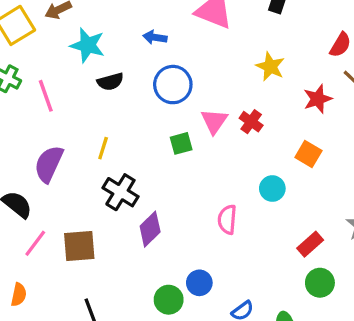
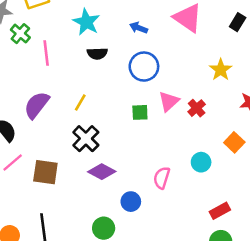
purple diamond: (150, 229) -> (102, 172), turned 60
blue circle: (199, 283) -> (131, 202), moved

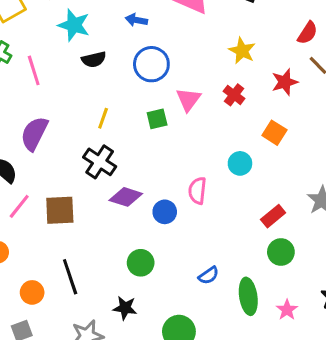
yellow line: (80, 102) -> (103, 118), moved
red cross: (197, 108) -> (234, 95), moved
blue circle: (131, 202) -> (165, 212), moved

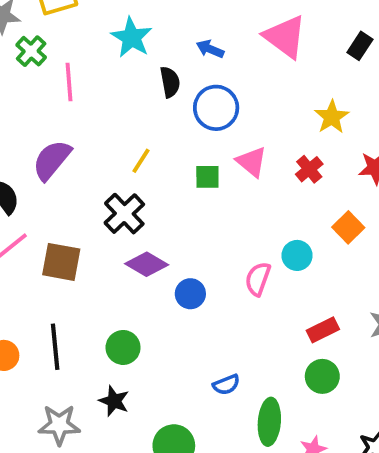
black semicircle: (94, 59) -> (170, 82), moved, turned -100
pink triangle: (188, 99) -> (252, 162), turned -40
pink semicircle: (197, 191) -> (258, 279), moved
green circle: (141, 263) -> (123, 347), moved

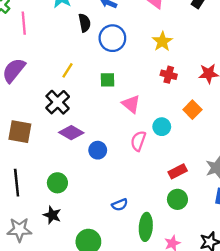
yellow star: (332, 117) -> (162, 41), moved
pink triangle: (252, 162) -> (131, 104), moved
red cross: (309, 169) -> (169, 75), turned -35

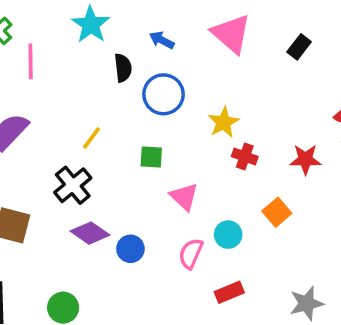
yellow star: (162, 41) -> (224, 122), moved
blue circle: (98, 150) -> (130, 249), moved
red rectangle: (178, 171) -> (229, 292), moved

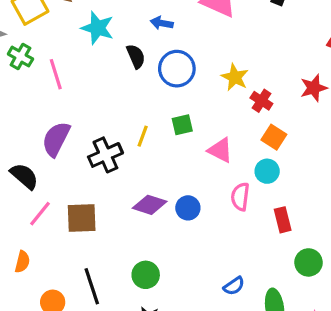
yellow line: (91, 138) -> (143, 136), moved
red cross: (245, 156) -> (261, 101), turned 30
black cross: (73, 185) -> (105, 155), moved, turned 32
orange square: (277, 212) -> (274, 137), moved
red rectangle: (229, 292) -> (283, 220), turned -65

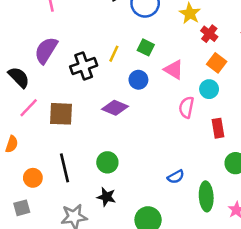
green square: (182, 125) -> (146, 47), turned 35
blue circle: (188, 208) -> (138, 80), moved

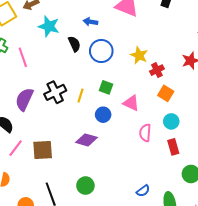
red cross: (209, 34) -> (157, 70), turned 32
black cross: (84, 66) -> (55, 92), moved
cyan circle: (209, 89) -> (171, 121), moved

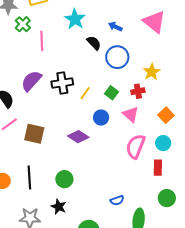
black semicircle: (74, 44) -> (94, 43), turned -35
red cross: (157, 70) -> (138, 91), moved
pink semicircle: (145, 133) -> (135, 146), size x1.4

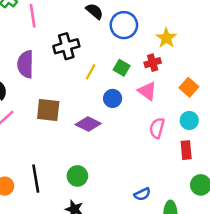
purple semicircle: (31, 81) -> (25, 64), turned -35
black cross: (62, 83) -> (66, 46), moved
brown square: (34, 134) -> (48, 110), moved
pink semicircle: (135, 146) -> (157, 128), size x0.7

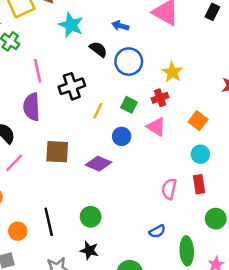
pink line: (33, 16) -> (38, 71), moved
pink semicircle: (157, 128) -> (169, 189), moved

